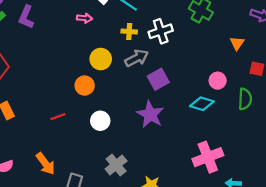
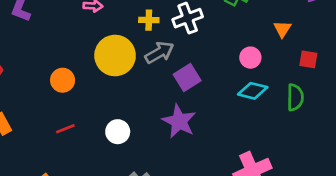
yellow circle: (101, 59) -> (115, 56), size x1.5
pink circle: (218, 81) -> (250, 58), moved
orange circle: (85, 86) -> (63, 80), moved
cyan diamond: (202, 104) -> (253, 91), moved

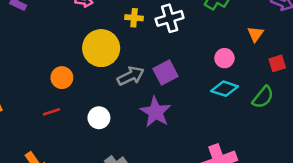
gray arrow: (159, 52) -> (131, 76), moved
red square: (308, 59) -> (277, 63), turned -30
orange circle: (63, 80) -> (62, 78), moved
green semicircle: (295, 97) -> (263, 97), turned 35

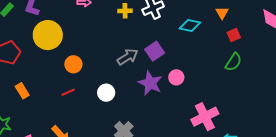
yellow circle: (101, 48) -> (48, 35), moved
pink circle: (224, 58) -> (176, 77), moved
red square: (277, 63) -> (234, 35), moved
cyan diamond: (225, 89) -> (190, 26), moved

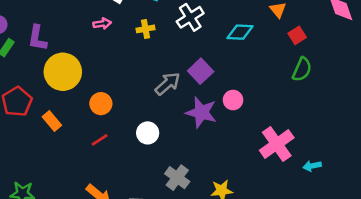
yellow cross: (125, 11) -> (145, 29), moved
orange rectangle: (22, 91) -> (52, 121), moved

